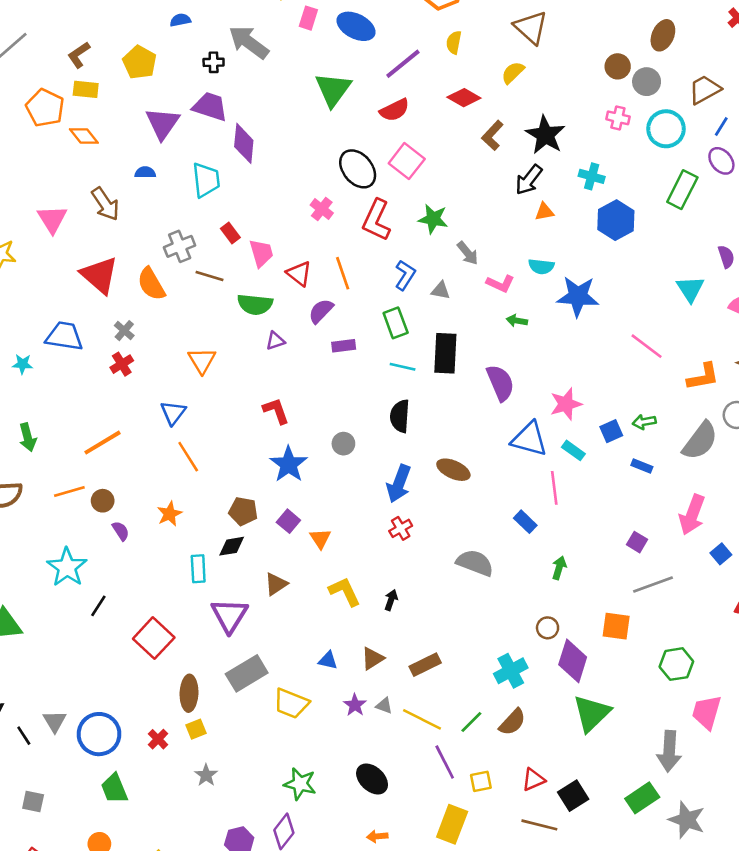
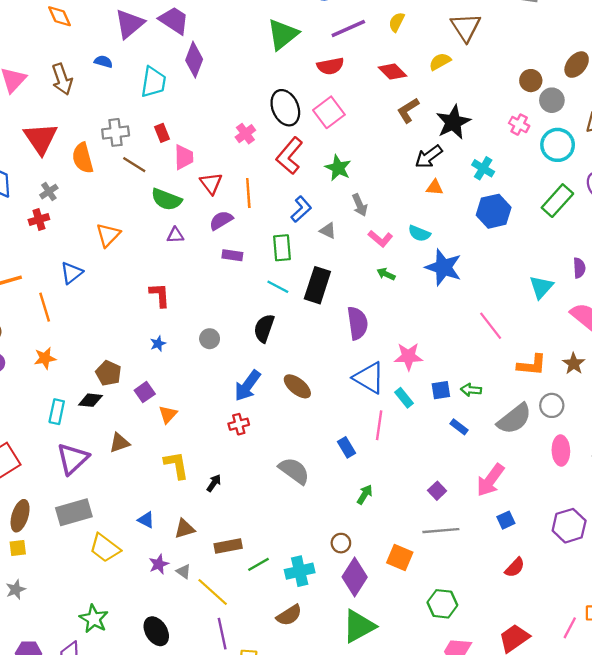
orange line: (188, 457) -> (45, 307), moved
blue star: (289, 464) -> (158, 344), size x0.5
green line: (471, 722) -> (259, 564), moved

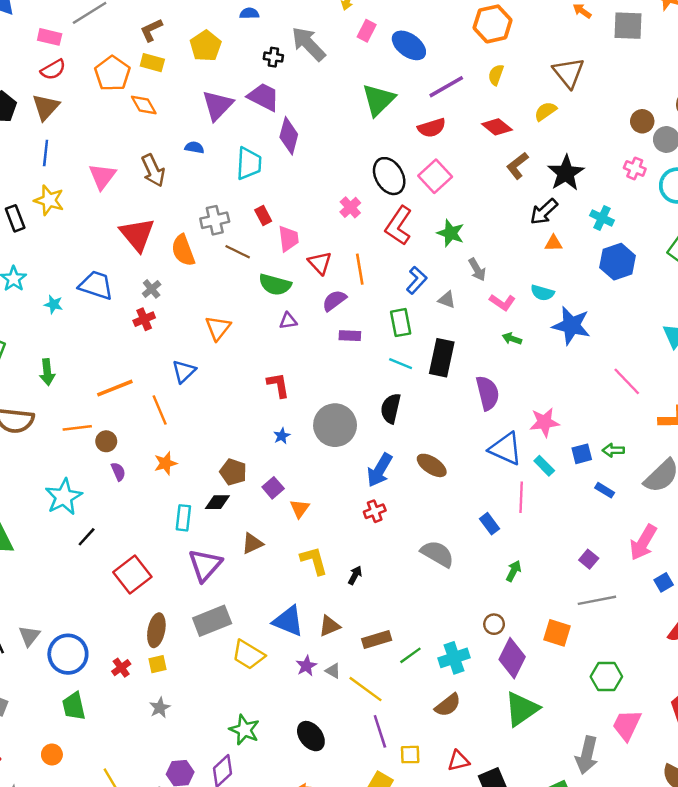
gray circle: (210, 339) -> (335, 425), size x2.0
blue triangle: (146, 520) -> (288, 621), size x1.8

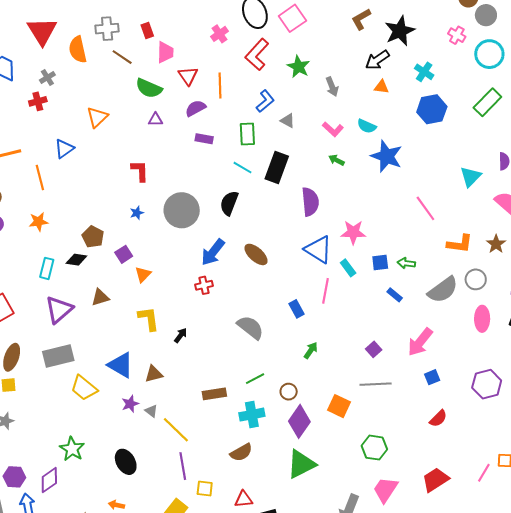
gray arrow: (477, 270) -> (332, 87), moved
brown rectangle: (377, 639) -> (214, 394), moved
green line: (410, 655) -> (255, 379), moved

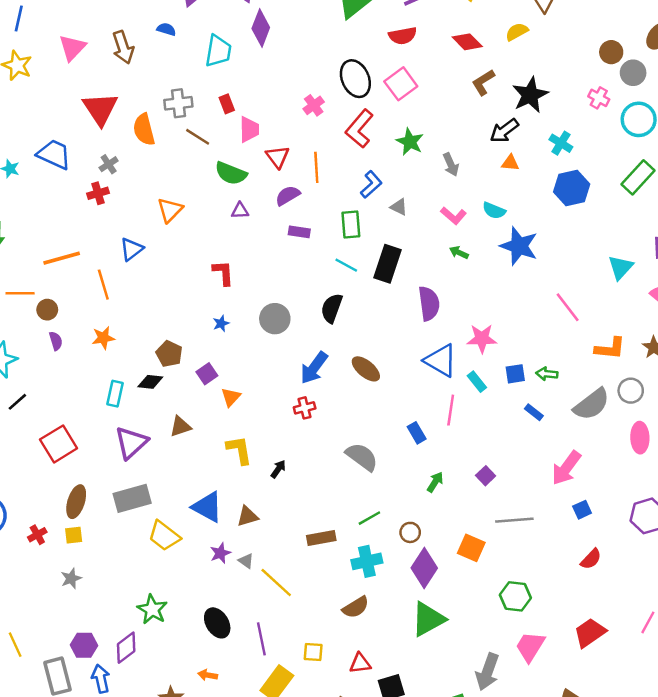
gray circle: (182, 210) -> (275, 319), size x0.7
purple square: (374, 349) -> (486, 476), moved
purple line: (183, 466) -> (261, 639), moved

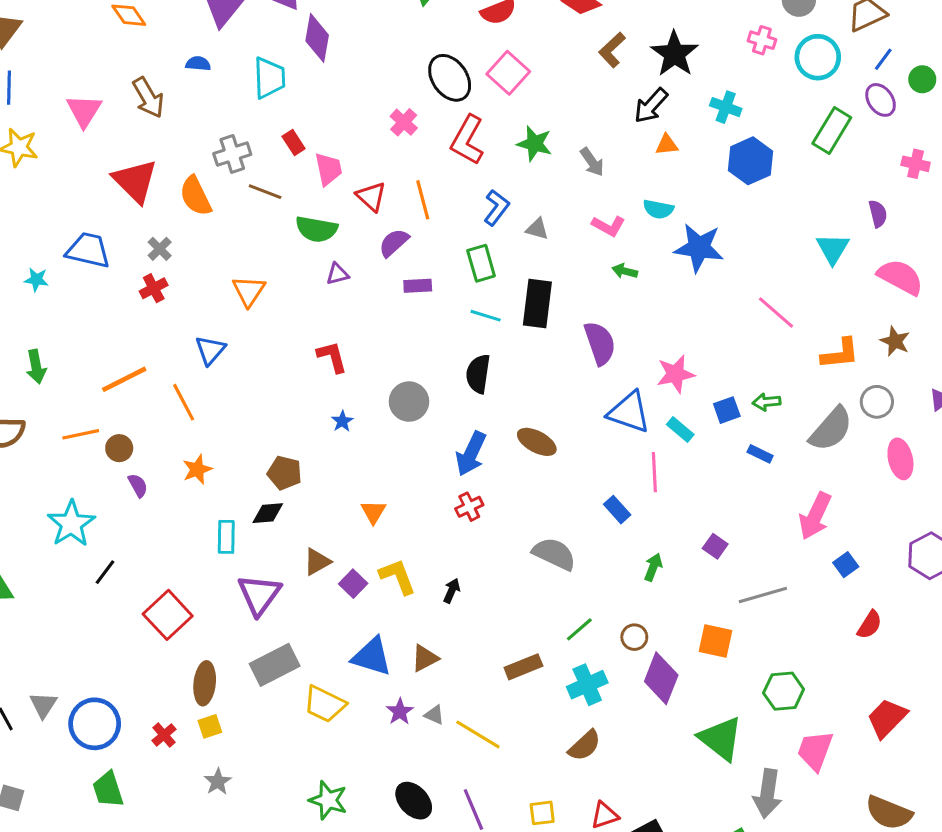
purple square: (207, 374) -> (353, 584), moved
green triangle: (428, 619) -> (721, 739), moved, turned -42

